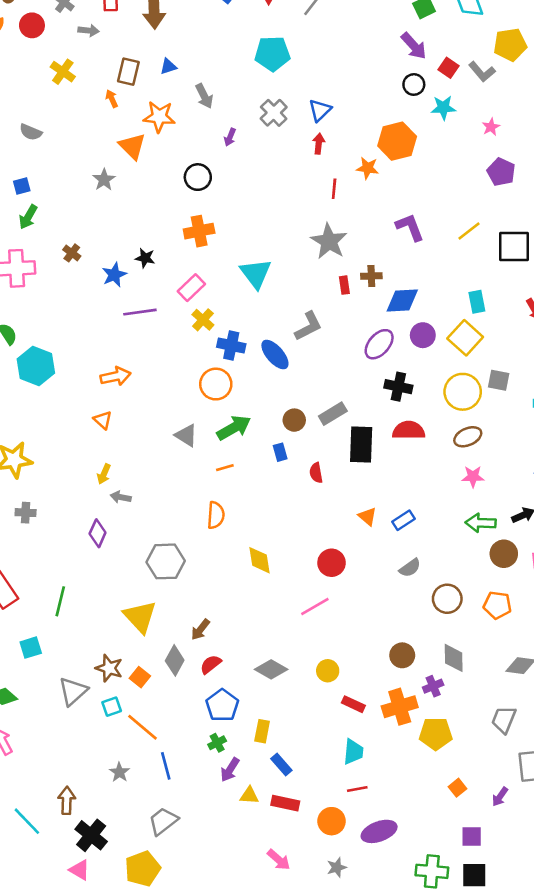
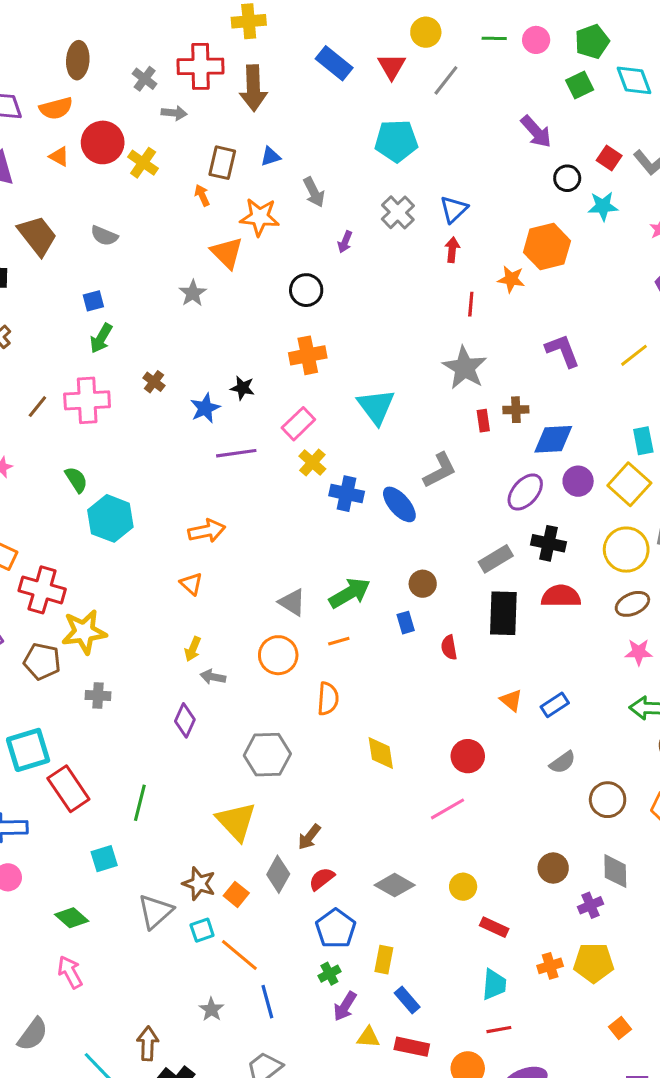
red circle: (32, 25) -> (103, 142), moved, size x1.4
purple arrow: (414, 46) -> (536, 132), moved
orange circle: (216, 384) -> (278, 655), moved
gray rectangle: (333, 414) -> (496, 559), moved
orange cross: (400, 707) -> (550, 966), moved, size x0.6

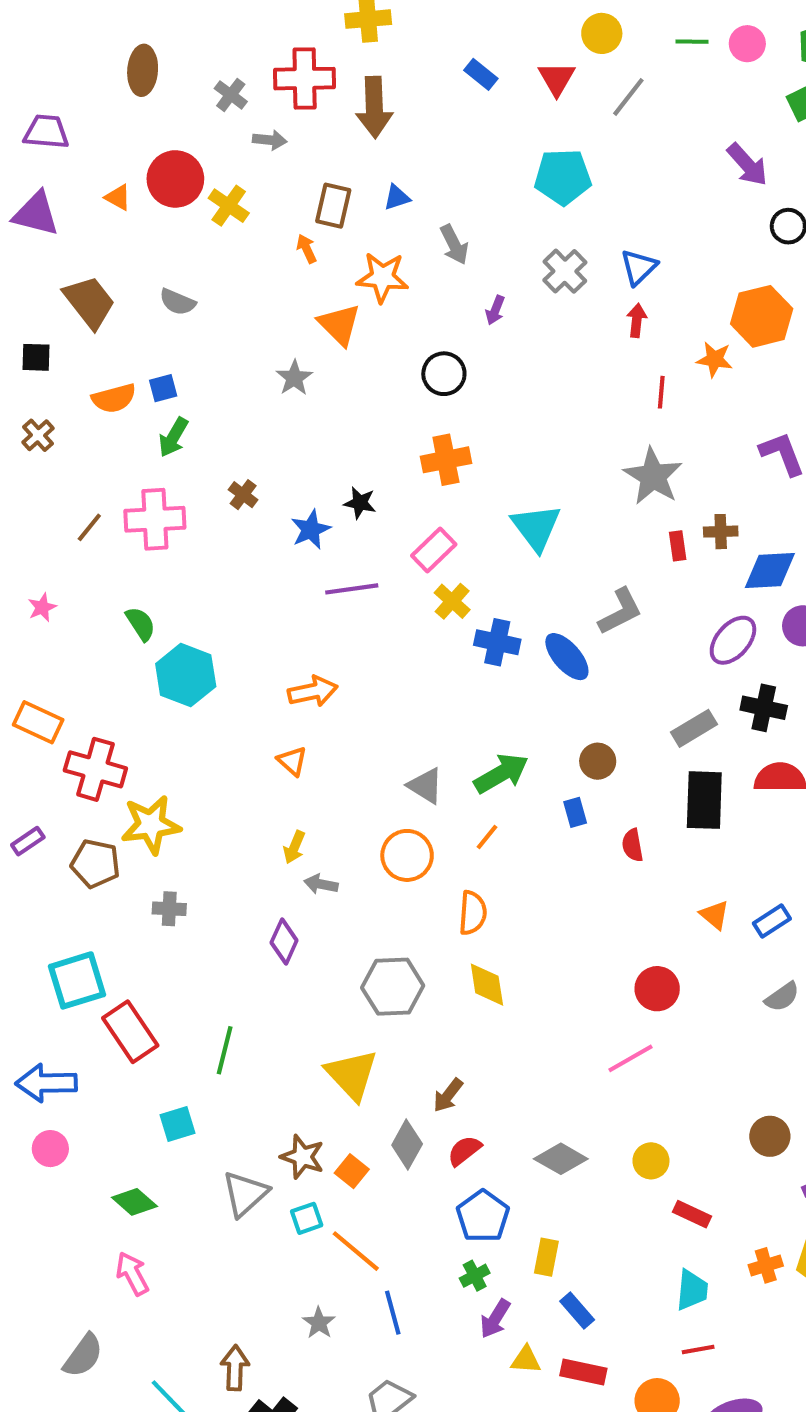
blue rectangle: (334, 63) -> (481, 74), size x0.7
orange semicircle: (56, 108) -> (114, 398), moved
orange line: (339, 641) -> (487, 837), turned -35
yellow diamond: (381, 753) -> (487, 985), moved

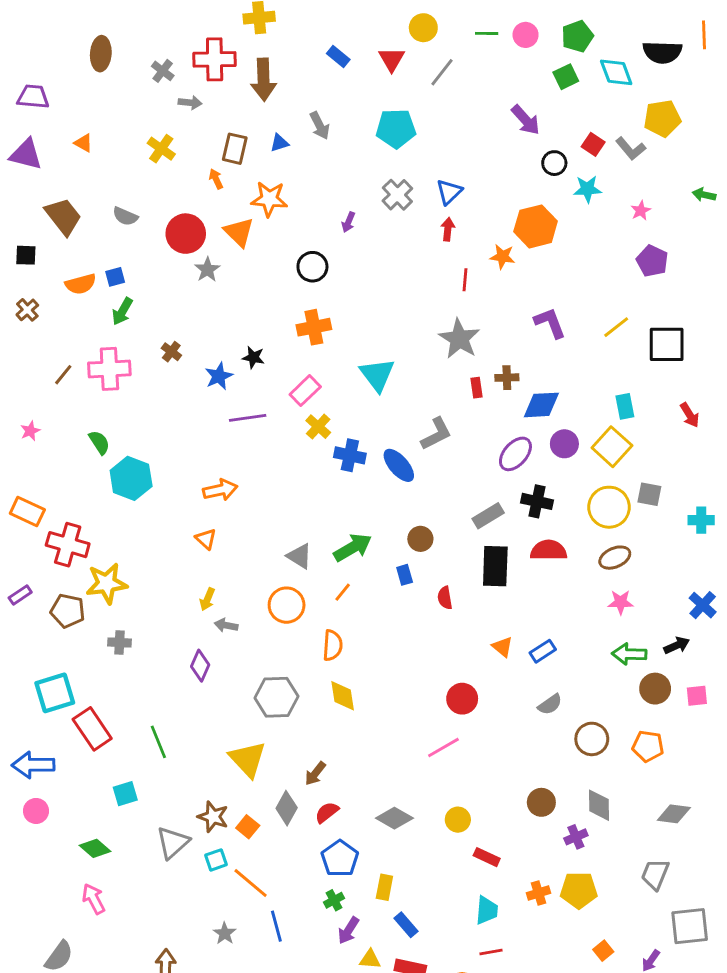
red circle: (175, 179) -> (186, 234), moved
gray arrow: (454, 245) -> (320, 126), moved
green line: (225, 1050) -> (158, 742), turned -36

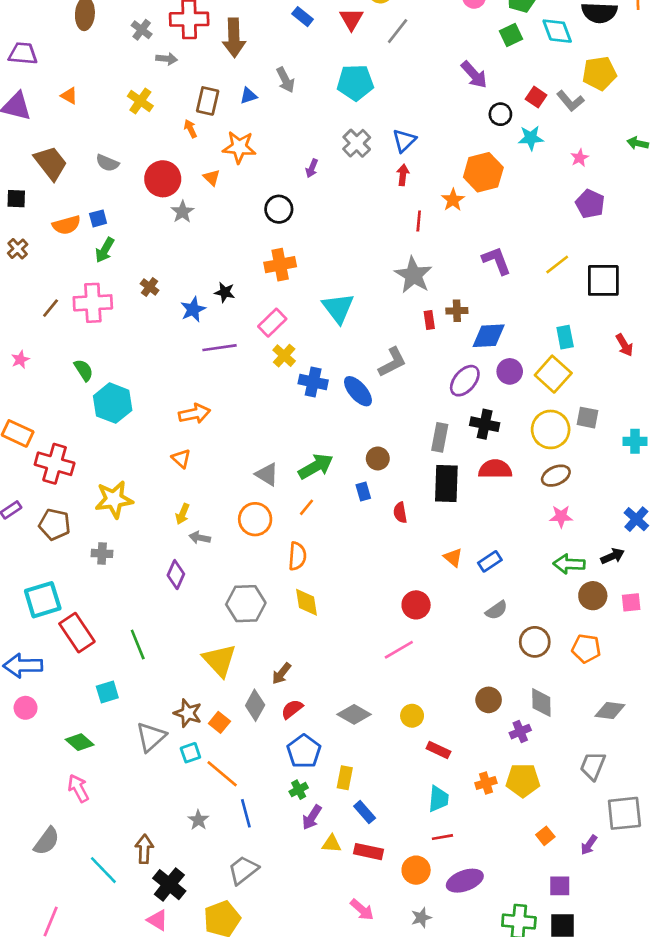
orange triangle: (239, 232) -> (212, 177), size x0.6
orange star: (502, 257) -> (453, 200), turned 30
gray rectangle: (488, 516) -> (440, 437), turned -48
yellow star: (107, 583) -> (114, 499), moved

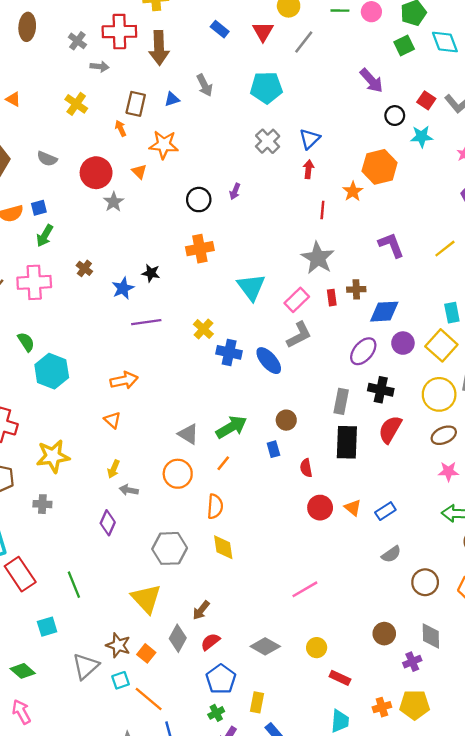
purple arrow: (312, 168) -> (235, 191), moved
pink rectangle: (272, 323) -> (297, 300), moved
red semicircle: (495, 469) -> (390, 429), turned -60
red circle: (416, 605) -> (320, 508), moved

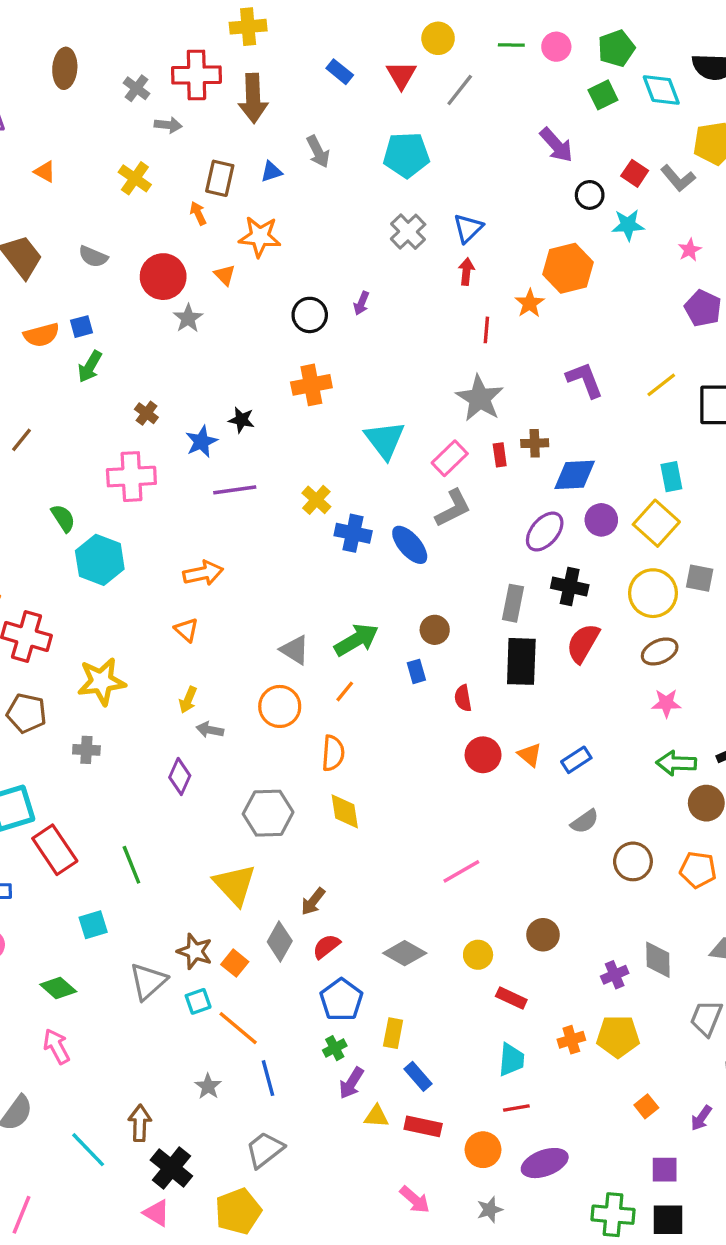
pink cross: (34, 282) -> (131, 477), moved
brown circle: (384, 634) -> (543, 935), moved
gray diamond: (431, 636) -> (658, 960), moved

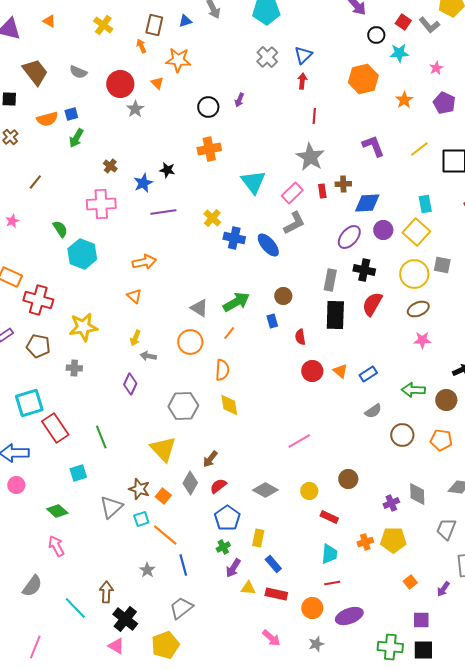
orange star: (530, 303) -> (404, 100), moved
green arrow: (676, 763) -> (413, 390), moved

